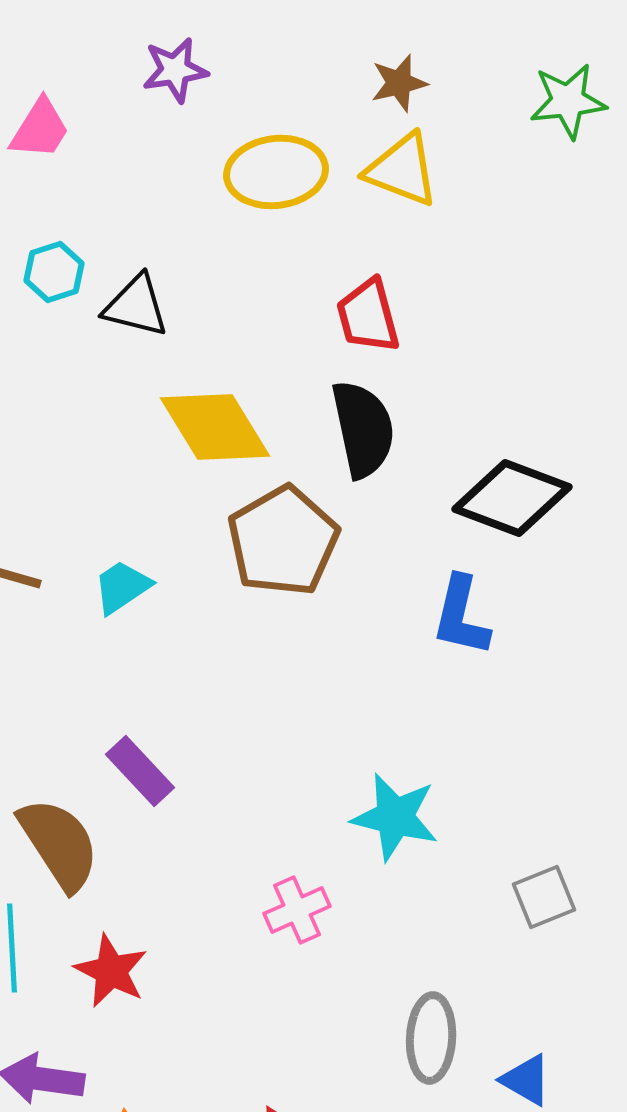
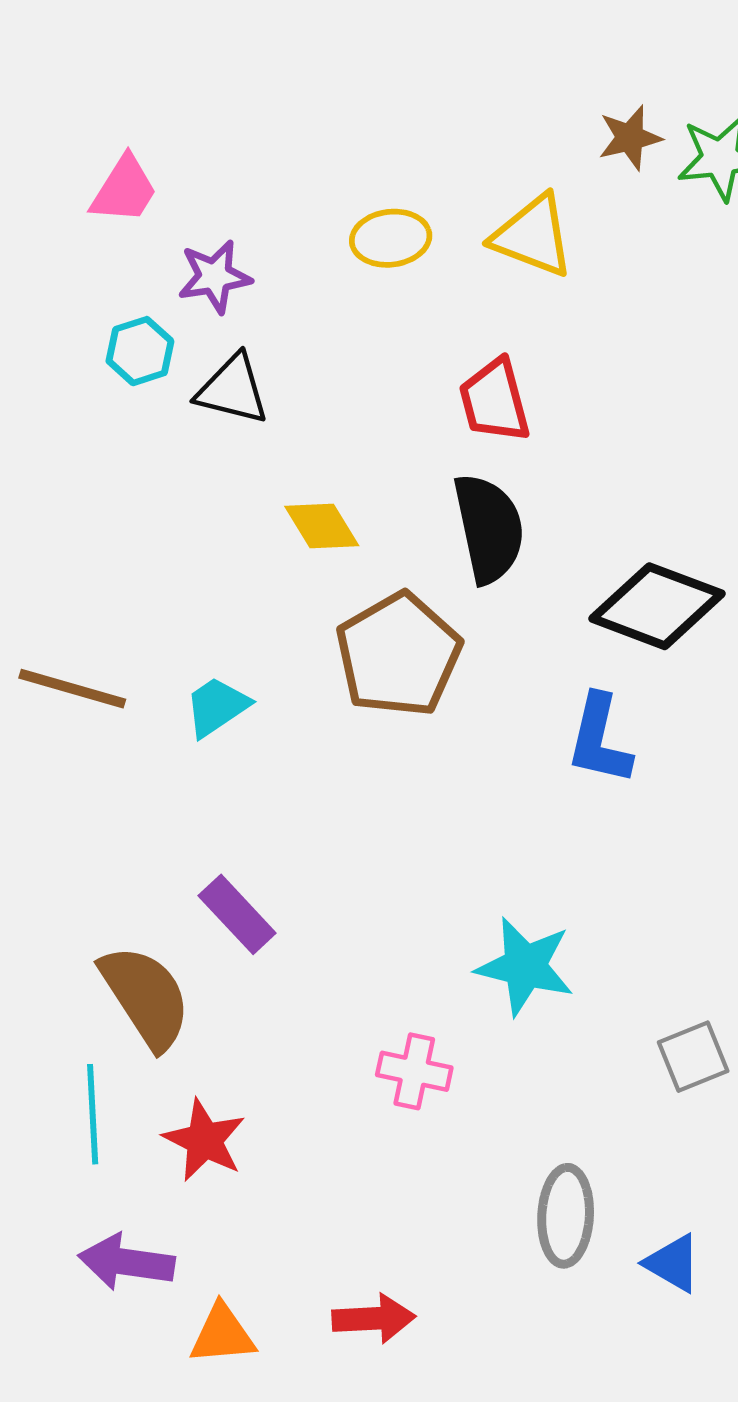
purple star: (175, 70) -> (214, 277), moved
brown star: (399, 83) -> (630, 138), moved
yellow ellipse: (276, 172) -> (391, 238), size x0.7
yellow diamond: (215, 427) -> (322, 526), size x0.6
pink cross: (297, 910) -> (414, 1071), turned 36

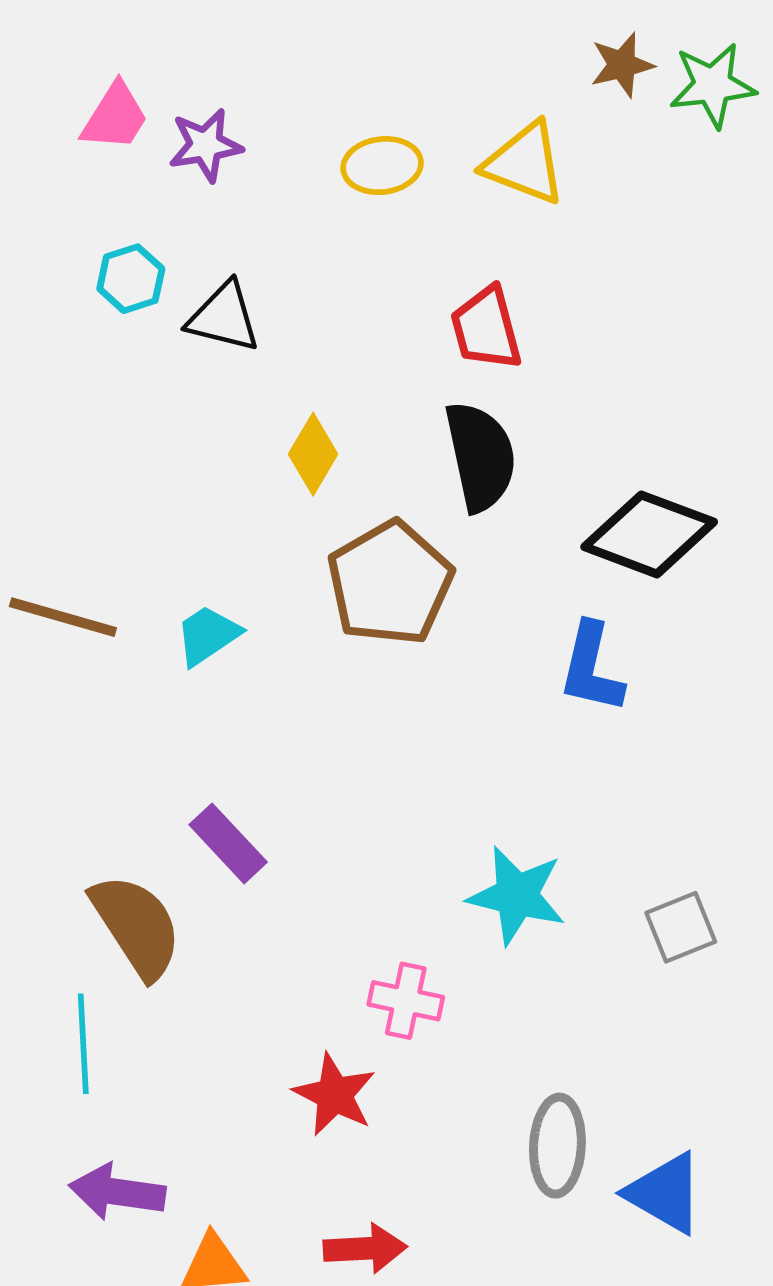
purple star: (214, 277) -> (205, 145), moved
yellow diamond: (322, 526) -> (313, 454), turned 62
gray square: (693, 1057) -> (681, 927), moved
red star: (204, 1140) -> (335, 1095), moved
blue triangle: (673, 1263) -> (665, 1193), size x1.4

